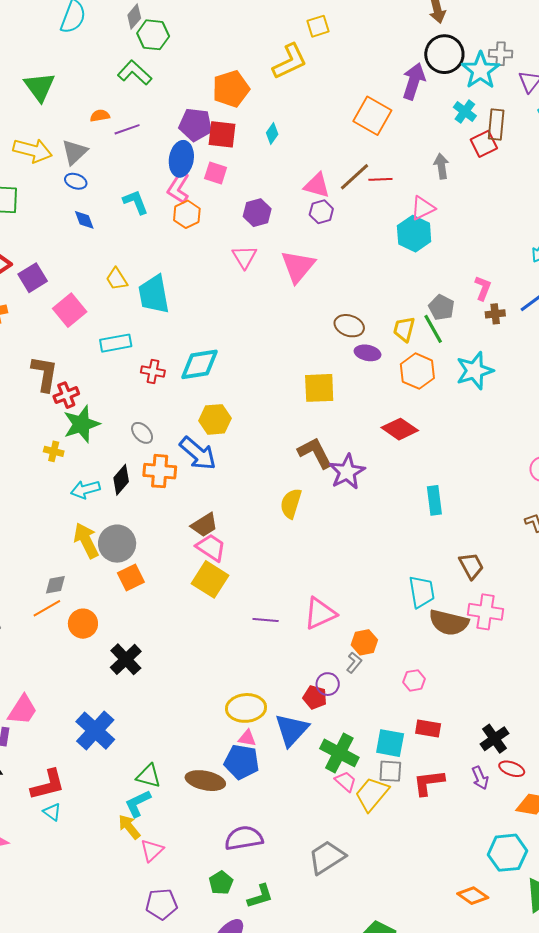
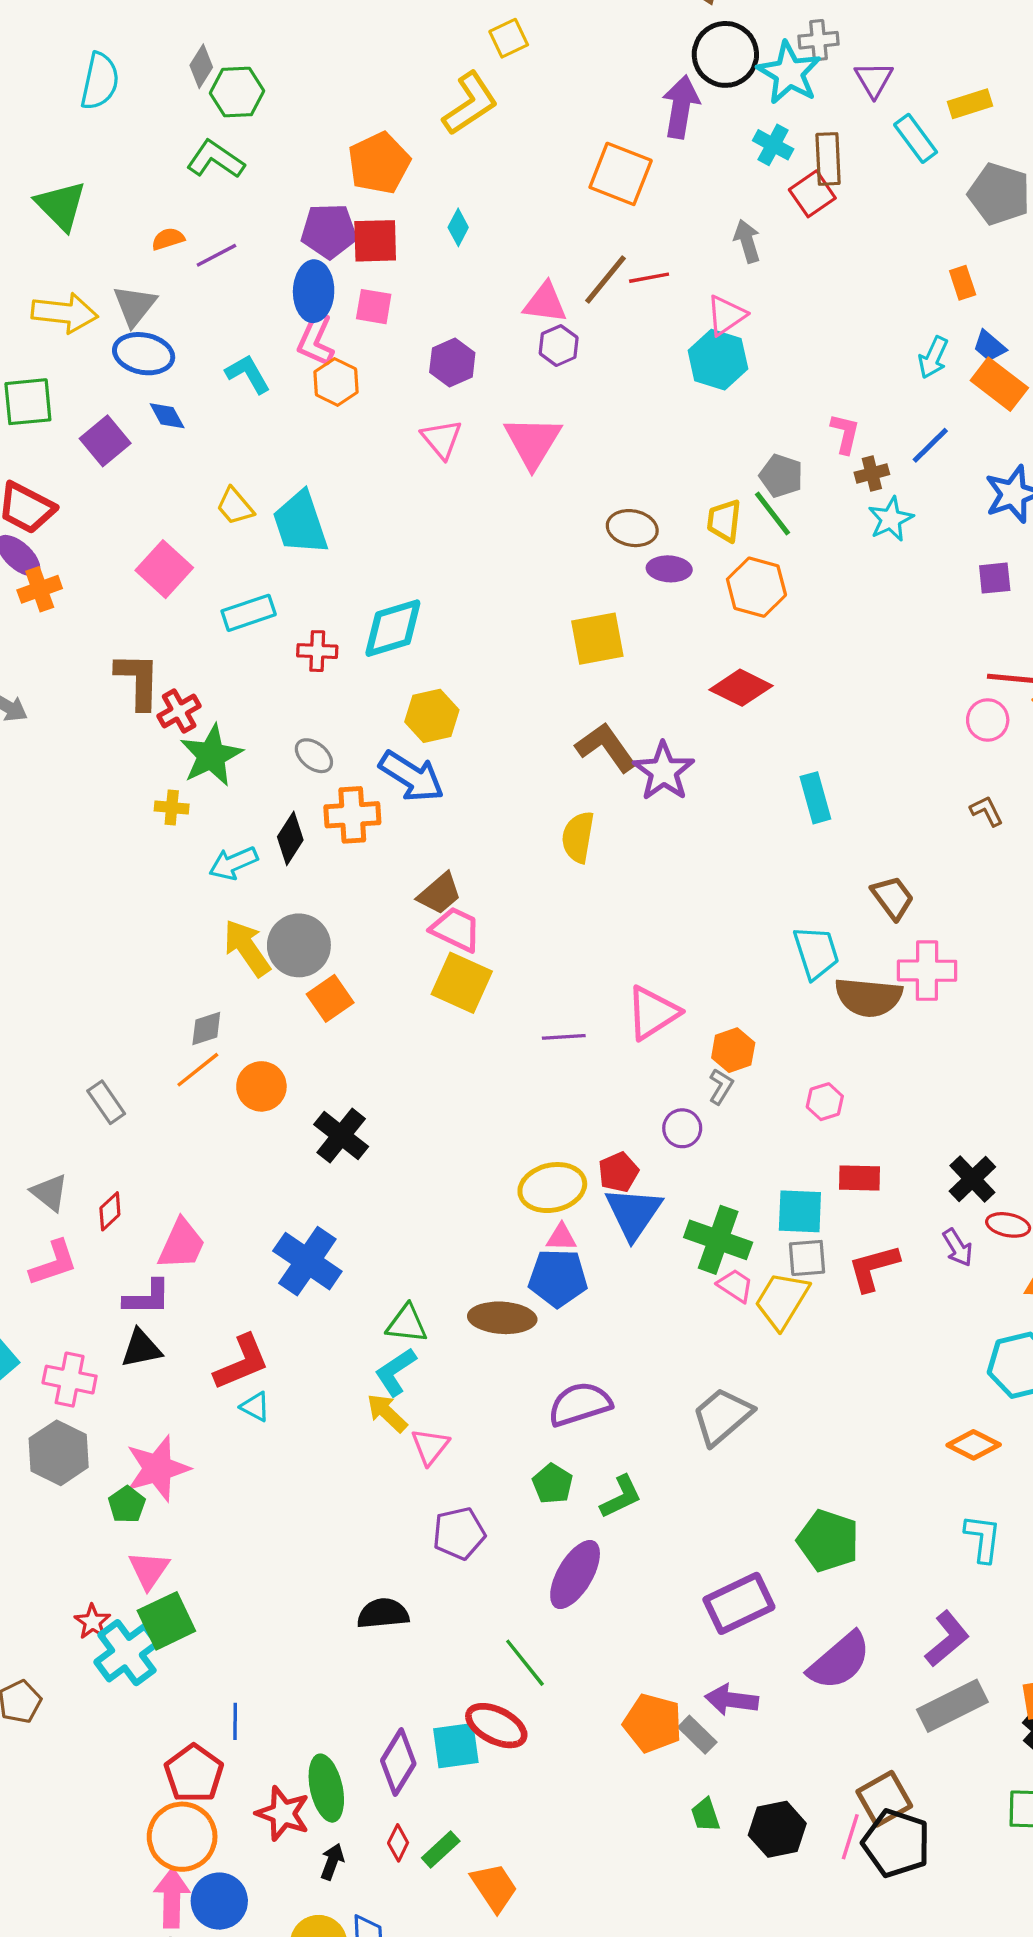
blue ellipse: (76, 181) -> (144, 354), size x1.6
purple square: (33, 278) -> (105, 441), moved
cyan star: (475, 371) -> (891, 519), moved, size x0.7
red pentagon: (315, 697) -> (618, 1172), moved, turned -30

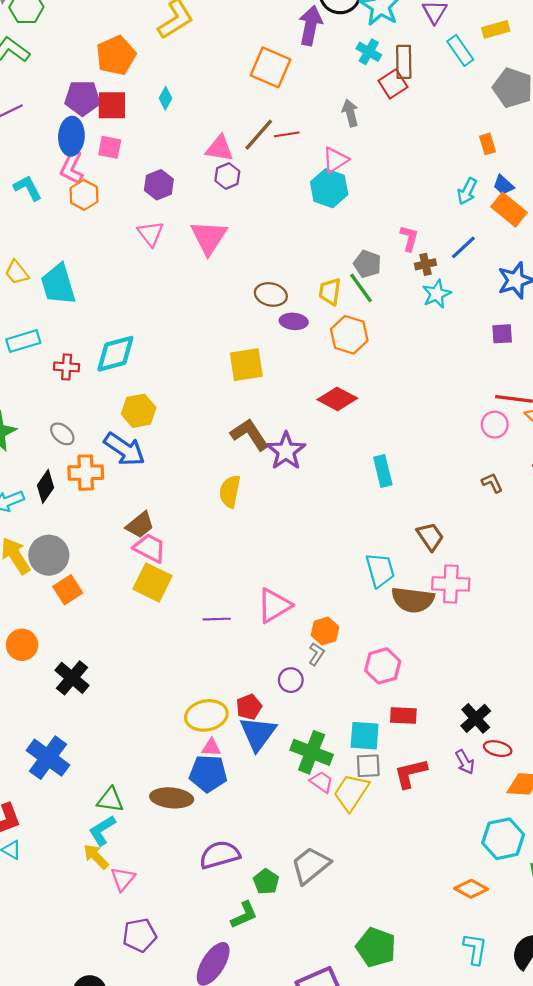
pink hexagon: (825, 1102) -> (383, 666), size x1.5
green pentagon: (553, 1484) -> (266, 882), moved

